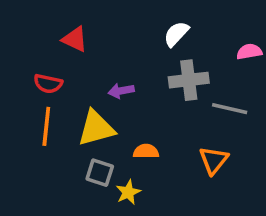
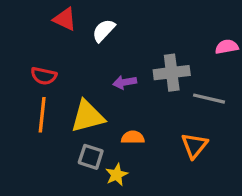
white semicircle: (176, 34) -> (104, 31), moved
red triangle: (75, 39) -> (65, 19), moved
purple arrow: (121, 91) -> (125, 82), moved

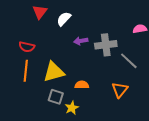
red triangle: (65, 19) -> (40, 12), turned 42
purple arrow: (125, 82) -> (81, 41), moved
gray line: (209, 99) -> (129, 61), turned 30

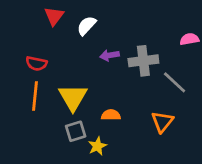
yellow triangle: (54, 72) -> (73, 97), turned -45
gray square: (56, 97) -> (76, 131), turned -35

